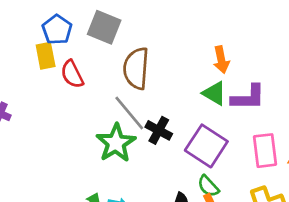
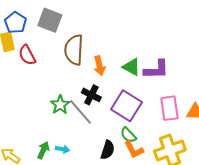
orange arrow: (221, 60) -> (99, 66), moved
gray line: (129, 113) -> (81, 112), moved
green star: (116, 143) -> (60, 105), size x0.7

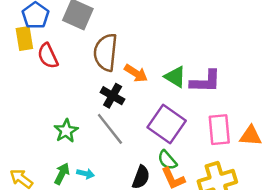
orange arrow: (99, 66) -> (136, 73), turned -48
black cross: (91, 95) -> (113, 96), moved
green star: (60, 105) -> (66, 131), moved

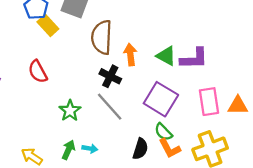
yellow rectangle: (24, 39) -> (48, 25), moved, turned -30
red semicircle: (48, 56) -> (38, 72), moved
orange arrow: (136, 73) -> (130, 55), turned -125

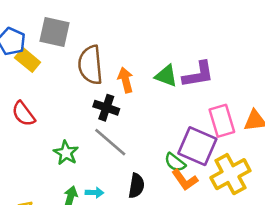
purple square: (161, 99) -> (197, 146), moved
black semicircle: (140, 149) -> (136, 186), moved

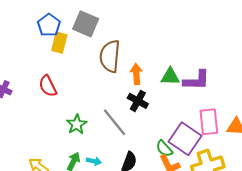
yellow rectangle: (28, 60) -> (59, 43), turned 54
green triangle: (166, 76) -> (170, 77), turned -30
black cross: (106, 108) -> (138, 101), moved

